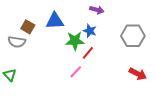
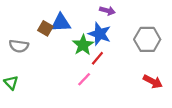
brown square: (28, 27) -> (45, 28), moved
blue star: (90, 31) -> (100, 34), size x1.5
green star: (75, 41) -> (83, 45), turned -30

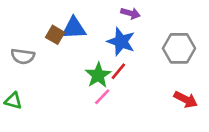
green star: (83, 45) -> (98, 75), moved
green triangle: (11, 83) -> (13, 101), turned -32

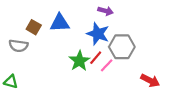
brown square: (55, 35) -> (34, 27), moved
gray hexagon: (179, 48) -> (122, 47), moved
pink line: (102, 97) -> (107, 65), moved

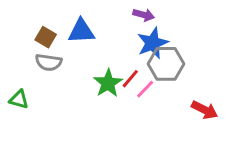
blue star: (98, 34) -> (153, 43), moved, turned 30
gray semicircle: (18, 46) -> (49, 62), moved
green triangle: (11, 82) -> (19, 100), moved

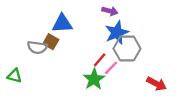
brown square: (46, 37) -> (51, 42), moved
green star: (108, 83) -> (94, 79), moved

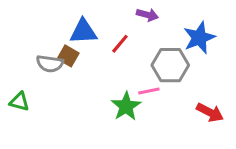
blue star: (117, 33) -> (199, 38), moved
red line: (100, 60) -> (120, 44), moved
pink line: (111, 68) -> (149, 91), turned 35

